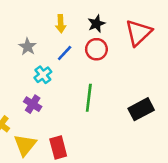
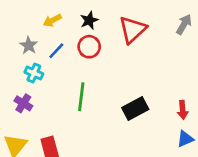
yellow arrow: (61, 24) -> (52, 20), turned 66
gray star: (28, 47) -> (29, 45), moved
cyan cross: (43, 75) -> (34, 73), turned -30

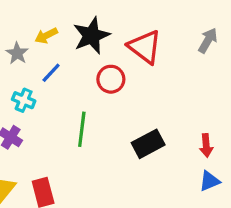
black star: (89, 20) -> (91, 36), size x1.6
red triangle: (133, 30) -> (145, 47), turned -40
gray star: (29, 45) -> (17, 53), moved
red circle: (89, 47) -> (111, 79), moved

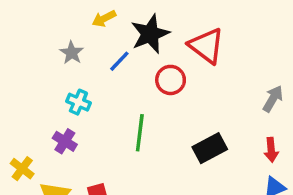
yellow arrow: (46, 36) -> (104, 19), moved
gray arrow: (208, 40) -> (273, 99), moved
blue line: (51, 73) -> (119, 61), moved

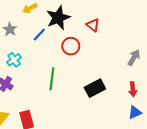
red triangle: (206, 46) -> (93, 25), size x0.6
cyan cross: (78, 102) -> (14, 60), turned 32

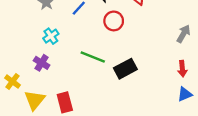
green line: (52, 79) -> (93, 57), turned -75
black rectangle: (95, 88) -> (125, 69), moved

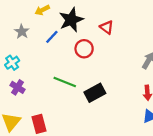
cyan cross: (51, 36) -> (12, 63), moved

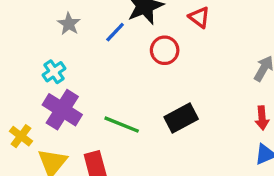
green line: (65, 82) -> (122, 125), moved
purple cross: (18, 87) -> (62, 110), size x1.6

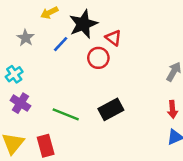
red triangle: (199, 17) -> (113, 38), moved
purple cross: (62, 110) -> (20, 103), size x0.7

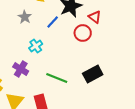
cyan cross: (14, 74) -> (36, 46), moved

